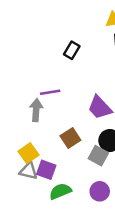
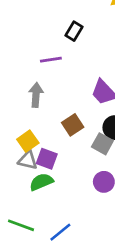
purple line: (50, 92) -> (51, 60), moved
green semicircle: (60, 191) -> (41, 182), moved

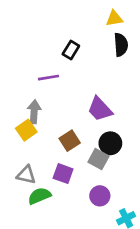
yellow square: (28, 141) -> (26, 130), moved
purple square: (47, 159) -> (63, 174), moved

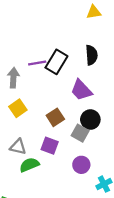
black semicircle: (121, 45) -> (92, 55), moved
black rectangle: (71, 50) -> (56, 62), moved, size x1.5
gray arrow: (34, 112) -> (13, 78), moved

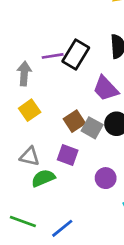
gray square: (80, 133) -> (92, 128), moved

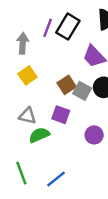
purple line: (53, 56) -> (48, 28), turned -60
green line: (23, 222) -> (21, 173), turned 50

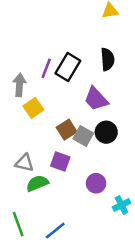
yellow square: (27, 75) -> (33, 108), moved

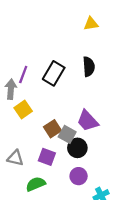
purple line: (46, 68) -> (23, 75), moved
purple trapezoid: (96, 99) -> (88, 121), moved
black circle: (106, 132) -> (77, 148), moved
green semicircle: (37, 183) -> (36, 184), moved

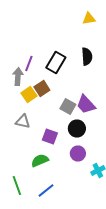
brown square: (53, 129) -> (42, 88), moved
gray square: (67, 134) -> (68, 106), moved
gray triangle: (15, 158) -> (23, 122), moved

